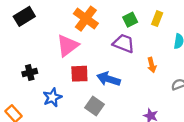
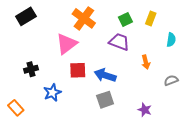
gray square: (95, 106) -> (105, 100), moved, turned 36

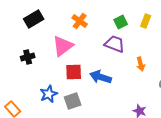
black rectangle: (26, 16) -> (34, 19), moved
orange cross: (84, 18) -> (80, 21), size x0.7
black cross: (31, 69) -> (28, 57), moved
gray square: (105, 100) -> (73, 101), moved

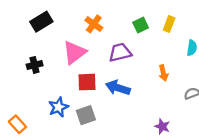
purple trapezoid: (115, 44) -> (120, 52), moved, turned -35

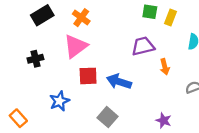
orange cross: (94, 24) -> (81, 18), moved
green square: (141, 25) -> (150, 12), moved, turned 35
purple trapezoid: (120, 52) -> (143, 46), moved
gray square: (86, 115) -> (108, 117), moved, turned -30

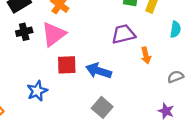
black cross: (35, 59) -> (24, 32), moved
gray square: (108, 117) -> (102, 107), moved
purple star: (164, 121) -> (166, 111), moved

